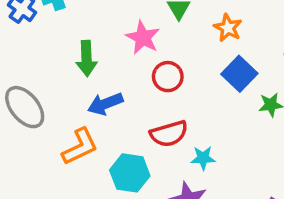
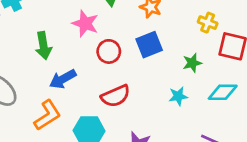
blue square: (239, 74) -> (149, 45), moved, turned 32
cyan star: (203, 158) -> (178, 96), moved

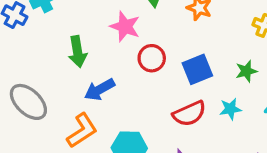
blue square: (149, 45) -> (197, 69), moved
red semicircle: (116, 96) -> (189, 114), moved

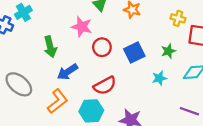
red semicircle: (189, 114) -> (105, 86), moved

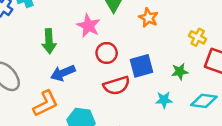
red semicircle: (105, 86) -> (117, 86), moved

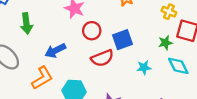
green arrow: (49, 41) -> (26, 23), moved
green star: (180, 72) -> (165, 43), moved
cyan diamond: (204, 101) -> (178, 66), turned 60

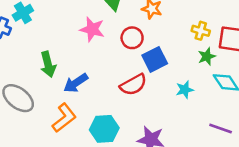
yellow cross: (169, 12) -> (201, 31), moved
green arrow: (26, 23) -> (48, 64), moved
red circle: (92, 31) -> (132, 38), moved

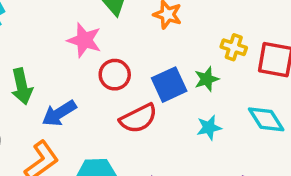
red circle: (132, 38) -> (115, 75), moved
green star: (207, 56) -> (207, 79), moved

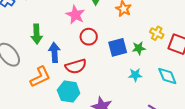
blue arrow: (59, 113) -> (54, 52), turned 108
red semicircle: (138, 118) -> (76, 66), moved

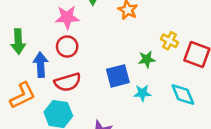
pink star: (75, 15) -> (67, 17), turned -30
red circle: (89, 37) -> (67, 47), moved
blue square: (118, 47) -> (118, 76), moved

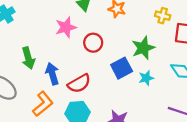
yellow cross: (169, 41) -> (163, 16), moved
red circle: (67, 47) -> (93, 43), moved
green star: (147, 59) -> (143, 48), size x1.5

